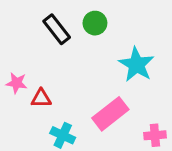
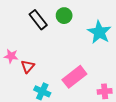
cyan star: (136, 65) -> (99, 32), moved
red triangle: (41, 98) -> (28, 66), turned -48

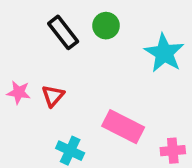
red triangle: (28, 66) -> (53, 96), moved
pink rectangle: (74, 77) -> (123, 127), turned 65

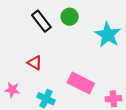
pink star: (19, 92) -> (12, 90), moved
red triangle: (53, 96) -> (35, 63), turned -40

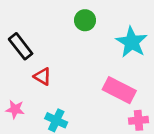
black rectangle: (41, 21) -> (21, 46), moved
pink rectangle: (81, 83) -> (119, 90), moved

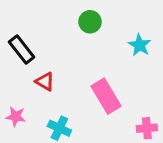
cyan star: (132, 42) -> (140, 45), size x0.7
pink rectangle: (119, 90) -> (106, 96), moved, turned 32

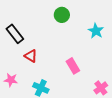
pink rectangle: (106, 96) -> (73, 66), size x0.7
pink cross: (147, 128) -> (101, 88), turned -32

